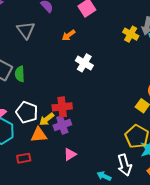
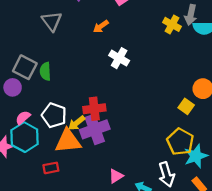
purple cross: (62, 125) -> (95, 129), size x1.4
orange triangle: (39, 135) -> (68, 141), size x1.4
pink triangle: (70, 154) -> (116, 176), moved

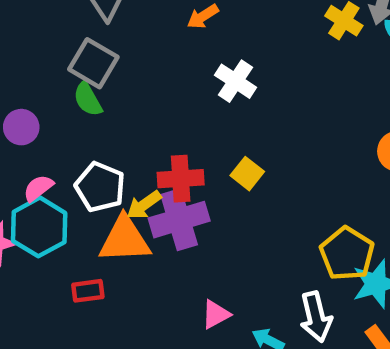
gray square: (25, 67) -> (93, 63), moved
green semicircle: (45, 71) -> (88, 99), turned -30
yellow square: (186, 106) -> (247, 174), moved

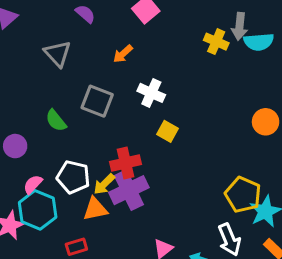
gray square: (93, 63) -> (97, 101), moved
yellow square: (247, 174) -> (167, 131), moved
orange triangle: (125, 240) -> (95, 209), size x0.7

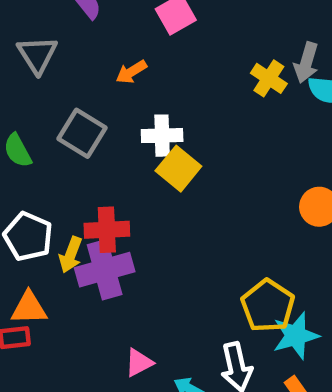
white cross: (151, 93) -> (162, 136), turned -36
yellow square: (167, 131) -> (178, 169), moved, size x1.4
yellow arrow: (104, 184) -> (71, 255), turned -35
orange triangle: (95, 209) -> (29, 308), moved

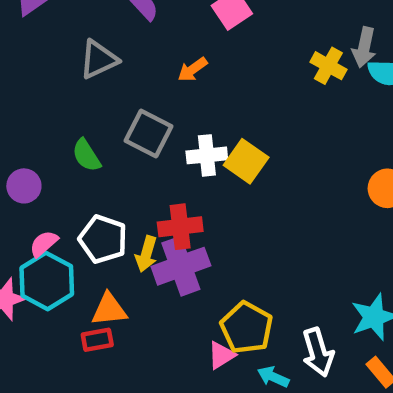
gray triangle: (37, 55) -> (99, 59), turned 42
white cross: (162, 136) -> (207, 155), moved
yellow pentagon: (268, 306) -> (247, 328), moved

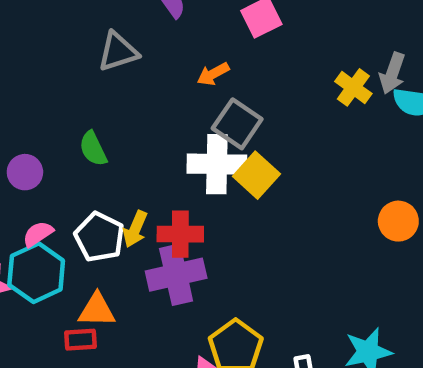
gray square: (149, 134) -> (237, 124), moved
white cross: (207, 155) -> (217, 164), size x1.4
yellow arrow: (146, 254) -> (135, 229), moved

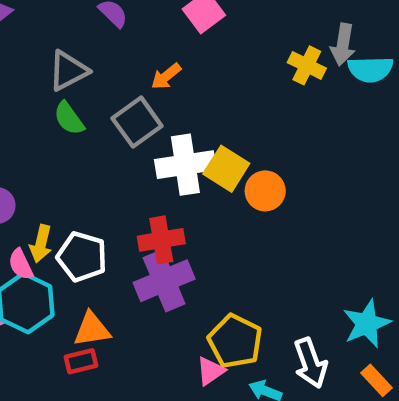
gray square: (237, 124) -> (137, 122), moved, turned 30
green semicircle: (93, 149) -> (69, 118), moved
orange circle: (398, 221) -> (265, 191), moved
yellow arrow: (135, 229) -> (41, 244), moved
pink semicircle: (38, 234) -> (21, 264), turned -72

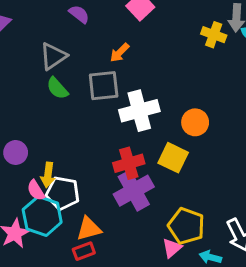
gray square: (137, 122) -> (104, 86), turned 36
yellow square: (226, 169) -> (173, 158), moved
white pentagon: (82, 257) -> (63, 193), moved

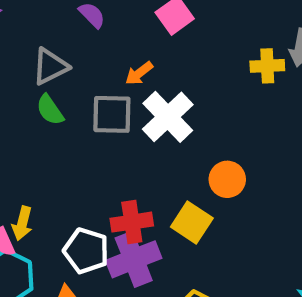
yellow cross: (214, 35) -> (267, 66), turned -30
white cross: (139, 111) -> (168, 117), moved, turned -36
white pentagon: (63, 193) -> (86, 251), moved

